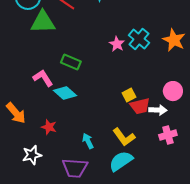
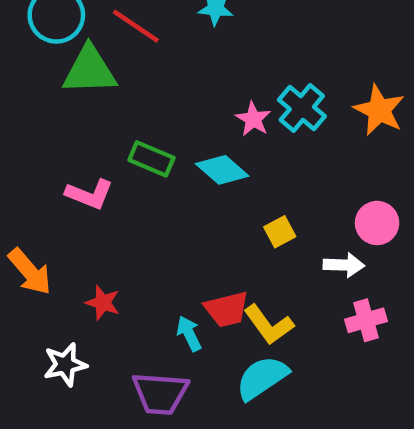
pink L-shape: (43, 78) -> (90, 194), turned 145
cyan diamond: (65, 93) -> (222, 170), moved
red trapezoid: (140, 106) -> (227, 309), moved

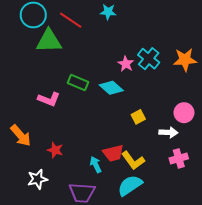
orange star: (379, 110) -> (185, 60), turned -30

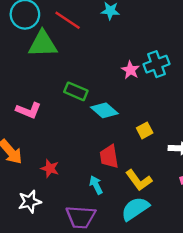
cyan cross: (149, 59) -> (157, 64), turned 30
cyan diamond: (111, 88) -> (104, 110), moved
pink L-shape: (49, 99) -> (28, 110), moved
red trapezoid: (113, 153) -> (109, 157), moved, turned 95

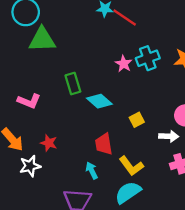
red line: (68, 20) -> (125, 18), moved
green rectangle: (76, 91) -> (73, 84), turned 50
red star: (50, 168) -> (49, 143), moved
white star: (30, 202) -> (30, 166), moved

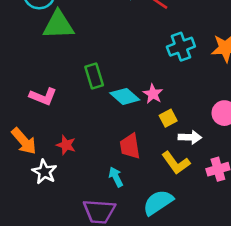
pink star: (124, 64) -> (153, 94), moved
white arrow: (169, 136) -> (190, 137), moved
white star: (30, 166) -> (44, 172), turned -30
yellow L-shape: (131, 166) -> (176, 163), moved

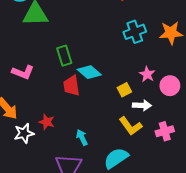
pink star: (153, 94) -> (147, 74), moved
red star: (66, 145) -> (47, 122), moved
red trapezoid: (130, 146) -> (72, 86), moved
white star: (44, 172) -> (24, 133), turned 30

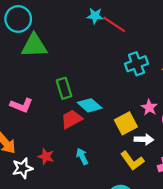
red trapezoid: (72, 86) -> (71, 119), turned 70
yellow square: (124, 90) -> (126, 123), size x1.5
cyan arrow: (82, 137) -> (82, 156), moved

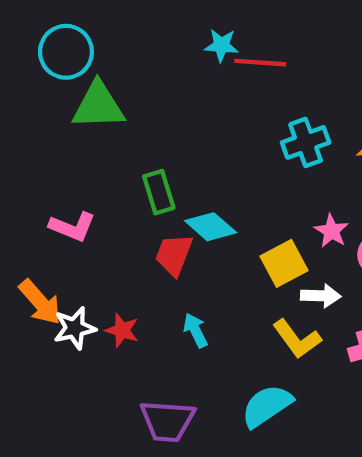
red line: (114, 24) -> (260, 63), turned -30
red trapezoid: (71, 119) -> (174, 255), turned -40
white star: (22, 168) -> (75, 328), moved

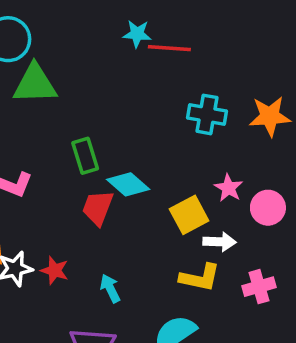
cyan cross: (306, 142) -> (207, 114), turned 30
cyan arrow: (195, 330) -> (110, 288), moved
yellow L-shape: (297, 339) -> (200, 278), turned -42

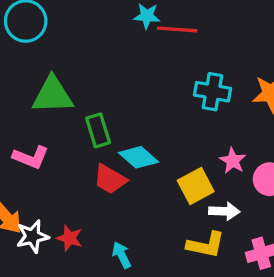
green triangle: (35, 84) -> (53, 95), moved
red trapezoid: (98, 208) -> (110, 179), turned -81

